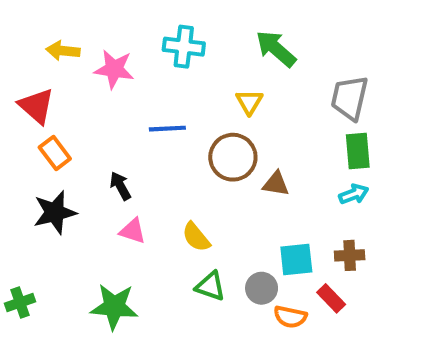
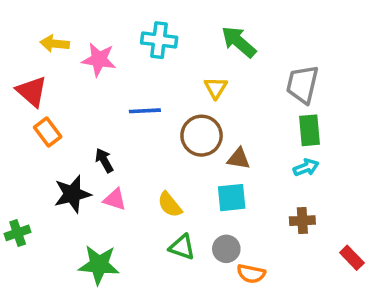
black star: (55, 212) -> (72, 194), moved
cyan square: (296, 260) -> (232, 198), moved
red rectangle: (331, 298) -> (352, 258), moved
green cross: (20, 303) -> (18, 233), moved

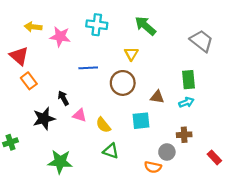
gray trapezoid: (302, 84) -> (201, 41), moved, turned 115
brown triangle: (239, 159) -> (157, 97), moved
pink triangle: (115, 199) -> (80, 115), moved
gray circle: (226, 249) -> (167, 152), moved

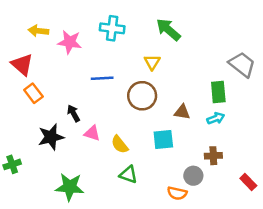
gray trapezoid: (201, 41) -> (242, 65), moved

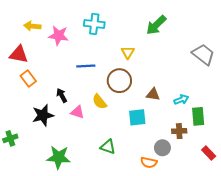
green arrow: (168, 30) -> (156, 25), moved, turned -85
red triangle: (22, 65) -> (19, 54), turned -30
green rectangle: (218, 92) -> (198, 116), moved
yellow semicircle: (120, 144) -> (99, 102), moved

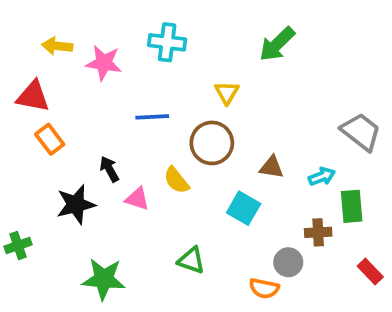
gray trapezoid: (203, 54) -> (361, 132), moved
cyan square: (137, 117) -> (244, 208), turned 36

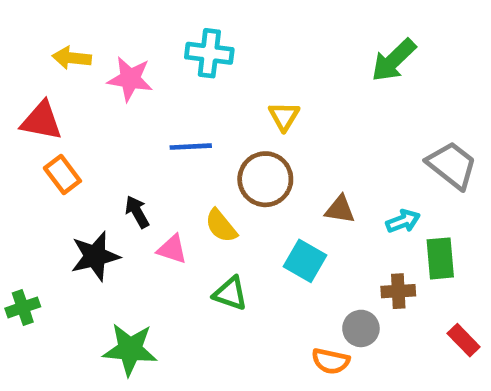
green arrow: (277, 44) -> (394, 60), moved
green triangle: (191, 260) -> (230, 293), moved

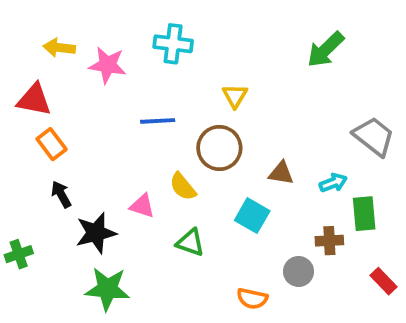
black arrow: (137, 212) -> (61, 194), moved
black star: (95, 256) -> (96, 233), moved
orange semicircle: (331, 361) -> (252, 298), moved

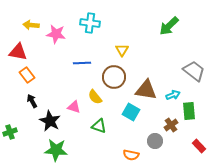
brown triangle: (281, 173) -> (146, 90), size x1.6
black star: (96, 233) -> (50, 121), turned -30
brown cross: (329, 241) -> (171, 125), turned -32

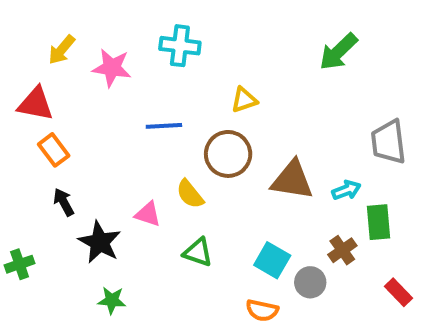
yellow arrow: (31, 25) -> (62, 50), turned -56
yellow triangle: (122, 50) -> (244, 100), turned 40
gray trapezoid: (194, 71) -> (388, 142), turned -135
cyan square: (131, 112) -> (272, 260), moved
green star: (56, 150) -> (112, 300), size x0.6

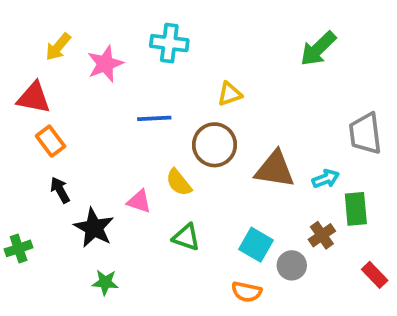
pink star: (112, 68) -> (105, 64), turned -30

